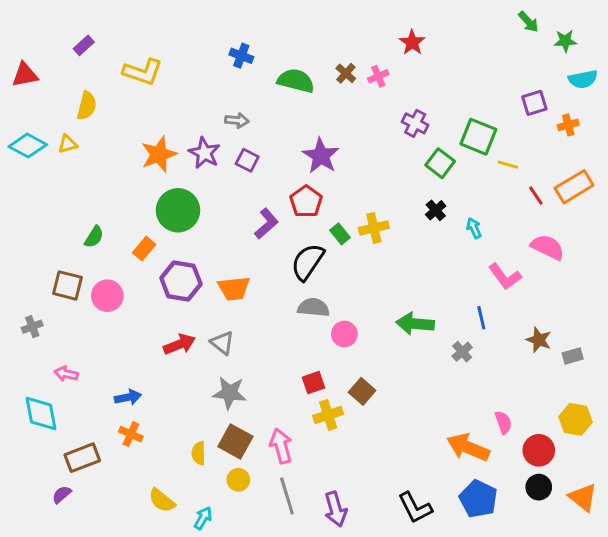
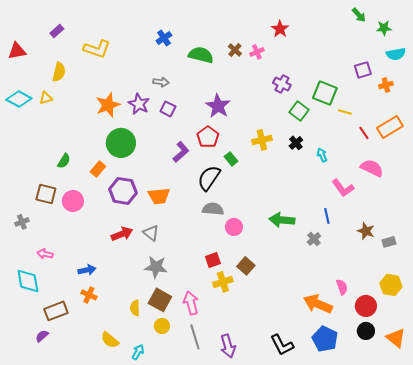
blue cross: (241, 56) -> (164, 38), turned 35
yellow cross: (374, 228) -> (262, 140), moved

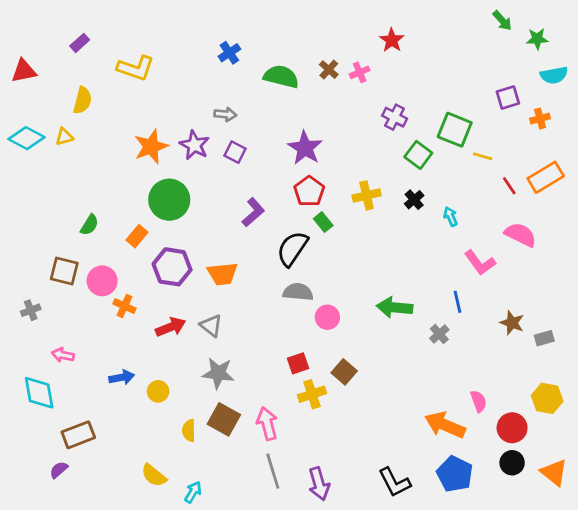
red pentagon: (208, 137) -> (309, 191), moved
orange cross: (89, 295) -> (124, 306), moved
yellow circle: (162, 326) -> (158, 391), moved

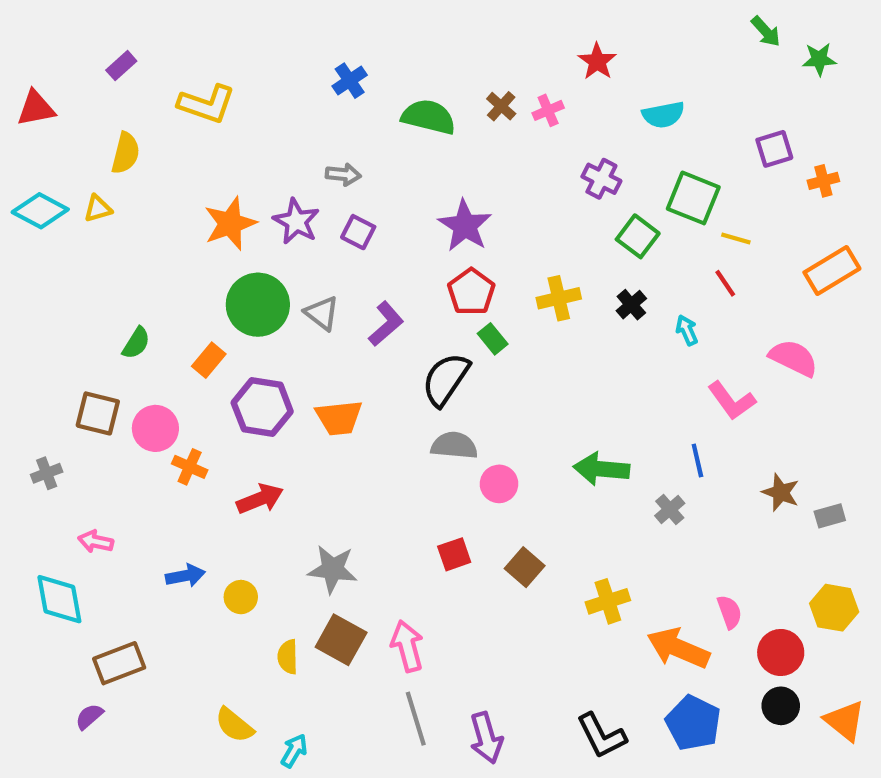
cyan semicircle: (554, 75) -> (663, 115), moved
red line: (509, 186) -> (725, 283), moved
gray triangle: (211, 326) -> (322, 313), moved
yellow cross: (312, 394) -> (608, 601), moved

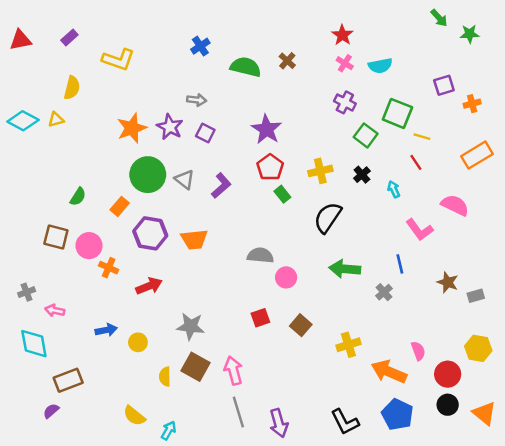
red triangle: (36, 108) -> (20, 40), moved
pink cross: (548, 110) -> (345, 63), moved, turned -35
black semicircle: (446, 379) -> (328, 217), moved
gray cross: (47, 473) -> (27, 292), moved

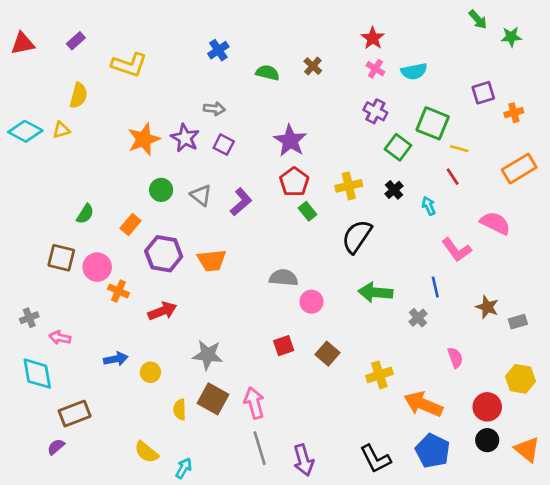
green semicircle: (246, 67) -> (268, 73), size x0.7
green circle: (148, 175) -> (161, 190), size x0.6
pink semicircle: (418, 351) -> (455, 358), moved

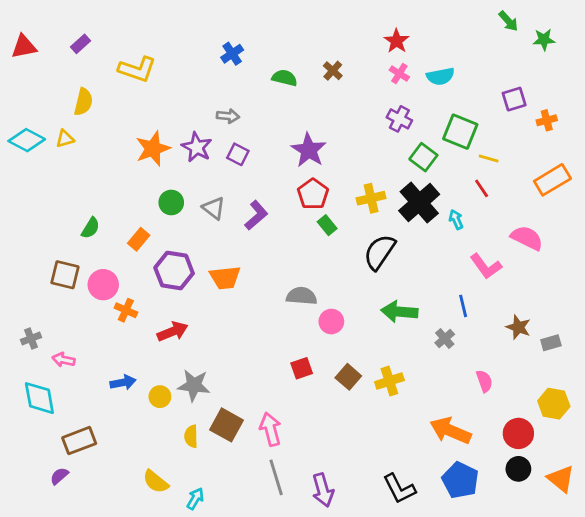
black cross: (394, 190) -> (419, 202), size x2.0
gray star: (208, 355) -> (194, 385), moved
yellow cross: (379, 375) -> (389, 381), moved

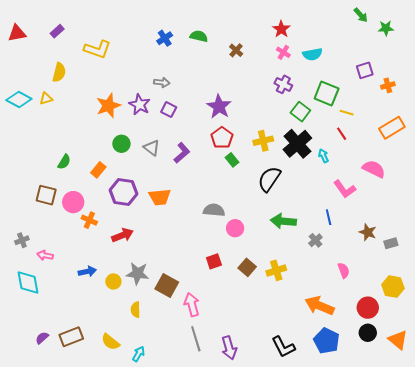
green semicircle: (285, 78) -> (199, 36), moved
brown square: (227, 425) -> (167, 286), moved
brown rectangle: (79, 441) -> (71, 337), moved

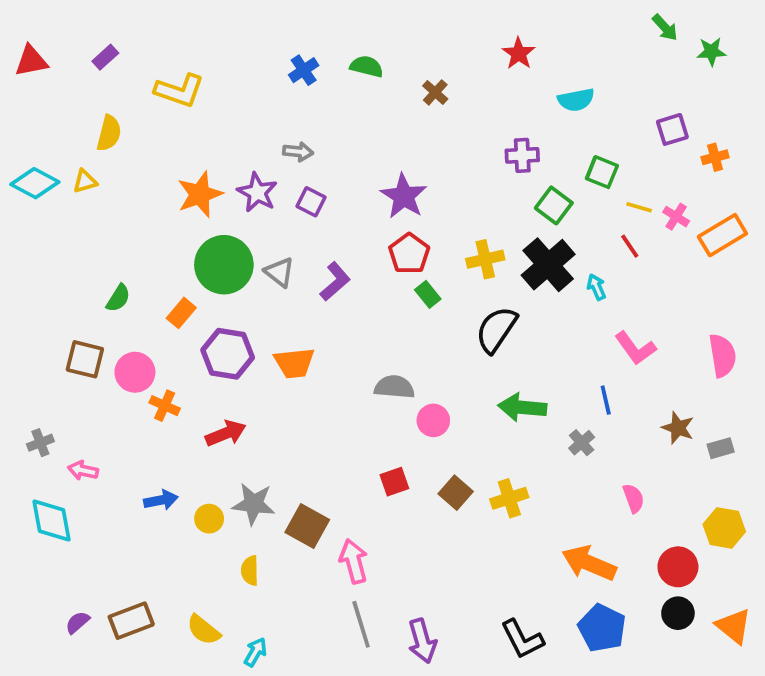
pink cross: (283, 52) -> (676, 217), moved
purple cross: (283, 84) -> (522, 155), turned -30
green square: (327, 93) -> (602, 172), size x0.7
green circle: (121, 144) -> (224, 265), size x1.8
pink semicircle: (374, 169) -> (722, 356), moved, turned 55

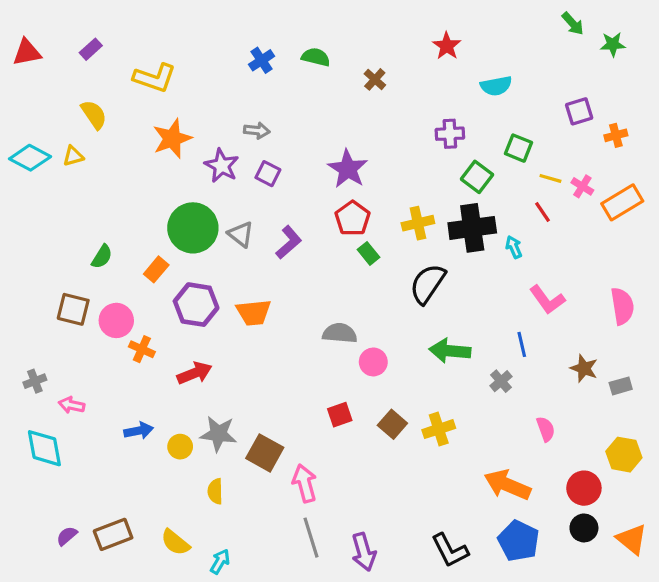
yellow semicircle: (109, 133) -> (94, 115), turned -48
orange star: (200, 194) -> (172, 139), moved
black cross: (548, 265) -> (472, 228), turned 33

